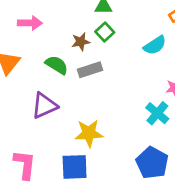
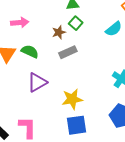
green semicircle: (57, 65) -> (30, 51), moved
blue square: (75, 167) -> (76, 125), moved

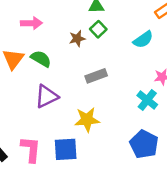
gray rectangle: (68, 52) -> (96, 76), moved
blue square: (76, 125) -> (66, 149), moved

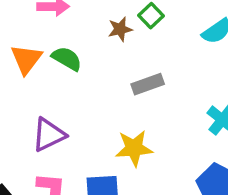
purple triangle: (47, 96) -> (49, 135), moved

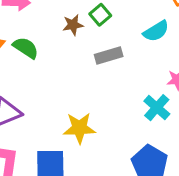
gray rectangle: (148, 84) -> (109, 55), moved

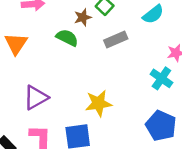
green semicircle: (26, 48) -> (67, 38), moved

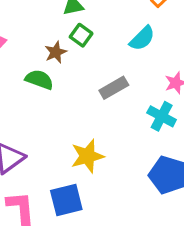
gray rectangle: (116, 39) -> (114, 88), moved

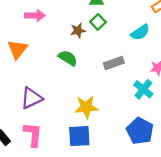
green semicircle: (39, 80) -> (68, 58), moved
blue square: (66, 200) -> (79, 136), moved

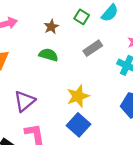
green square: (98, 22) -> (82, 17), moved
blue square: (79, 136) -> (79, 125), turned -30

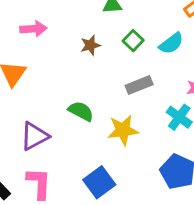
green semicircle: (48, 55) -> (81, 111), moved
yellow star: (78, 96) -> (123, 130), moved

